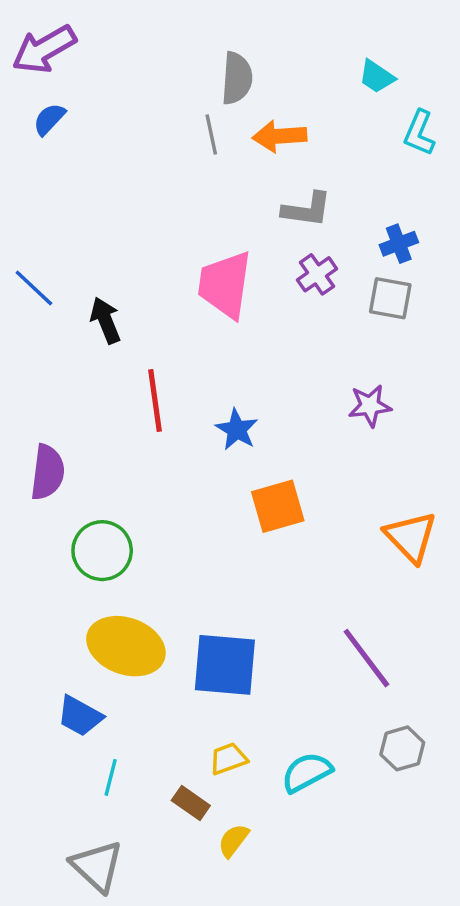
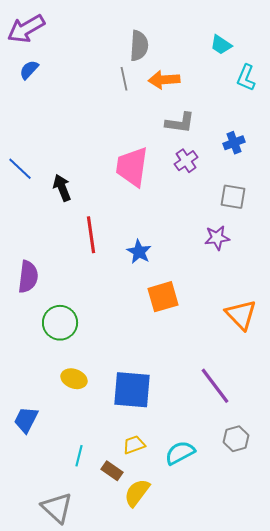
gray square: (390, 298) -> (233, 197), moved
yellow ellipse: (126, 646) -> (74, 379), size x0.6
blue trapezoid: (80, 716) -> (26, 420), moved, turned 88
cyan line: (111, 777) -> (79, 456), moved
yellow semicircle: (233, 841) -> (137, 493), size x1.4

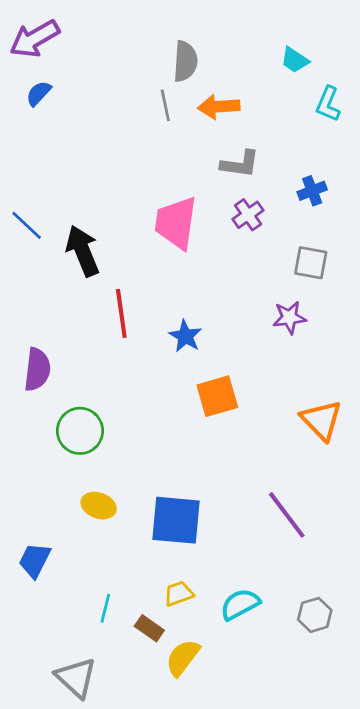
black arrow: (62, 188) -> (83, 251), size x1.4
gray hexagon: (236, 439) -> (315, 615), moved

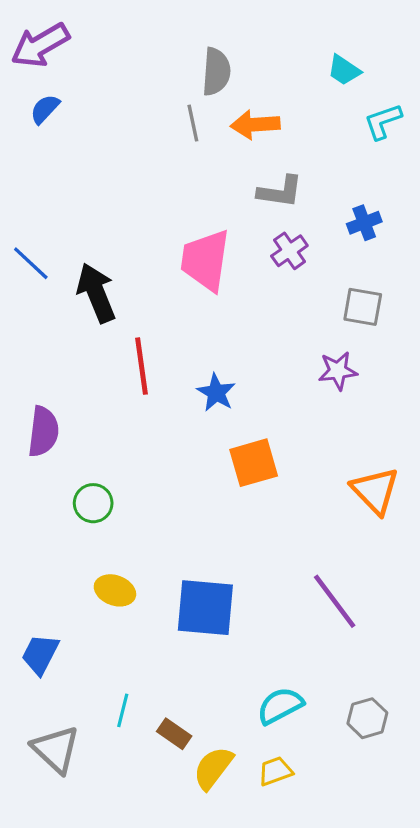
cyan L-shape: (328, 104) -> (383, 121), turned 48
green circle: (80, 431) -> (93, 503), size x0.7
yellow trapezoid: (179, 594) -> (275, 771), moved
gray triangle: (76, 678) -> (56, 749), moved

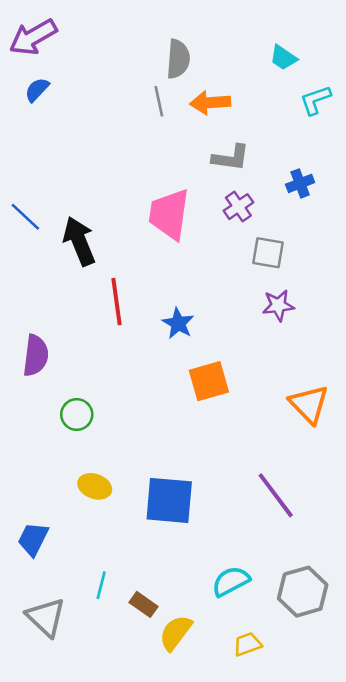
gray square: (363, 307) -> (268, 253), moved
gray hexagon: (367, 718) -> (303, 592), size x1.5
yellow trapezoid: (275, 771) -> (247, 644), moved

